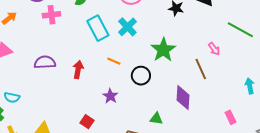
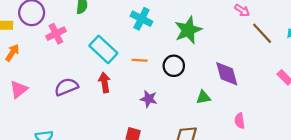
cyan rectangle: (98, 28) -> (103, 49), moved
green star: (163, 50) -> (188, 30), turned 30
brown line: (201, 69) -> (262, 33), moved
green triangle: (156, 119) -> (203, 97), moved

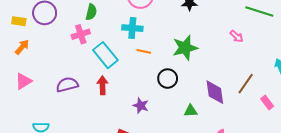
cyan cross: (142, 19) -> (132, 28), moved, turned -30
brown line: (262, 33) -> (246, 84), moved, turned 70
pink cross: (56, 34) -> (81, 34), moved
orange line: (140, 60) -> (144, 51), moved

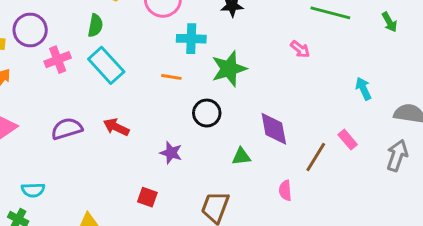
cyan cross: (132, 28) -> (191, 39), moved
pink cross: (81, 34) -> (58, 60), moved
cyan rectangle: (105, 55) -> (106, 65), moved
brown line: (246, 84) -> (316, 157), moved
red arrow: (102, 85) -> (116, 127), turned -60

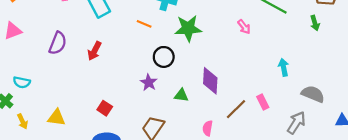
red arrow: (116, 127) -> (94, 51), turned -102
purple semicircle: (67, 129) -> (58, 43), turned 115
purple star: (171, 153) -> (149, 83), moved

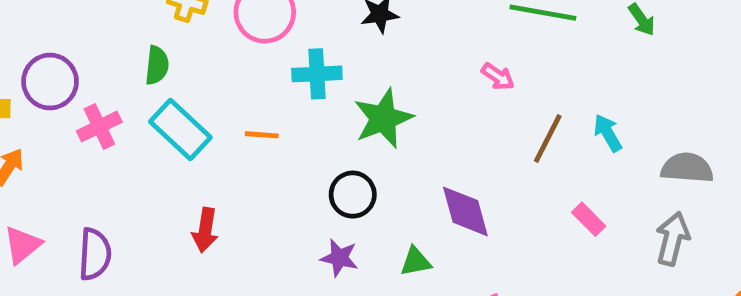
orange line: (144, 24) -> (262, 135), moved
purple semicircle: (58, 43) -> (95, 254), moved
brown line: (236, 109) -> (548, 139), moved

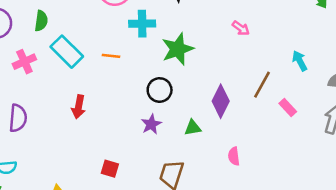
green semicircle: (157, 65) -> (41, 21), moved
pink cross: (99, 127) -> (24, 62), moved
brown line: (548, 139) -> (262, 85), moved
purple diamond: (465, 211) -> (221, 101), turned 40
purple star: (339, 258) -> (151, 124), turned 30

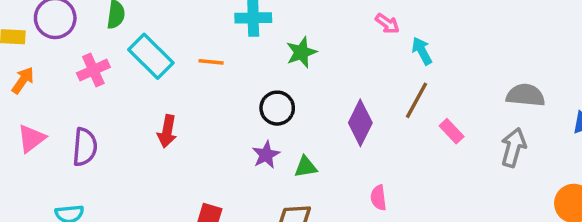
green star: (178, 49) -> (301, 52), size x0.7
cyan arrow: (300, 61) -> (422, 51), moved
green triangle: (193, 128) -> (306, 167), moved

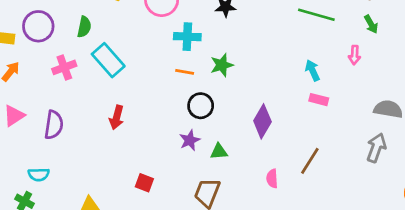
pink arrow: (387, 24) -> (354, 55), moved, turned 54
orange line: (211, 62) -> (185, 72), moved
brown line: (416, 100) -> (310, 161), moved
pink rectangle: (452, 131) -> (319, 100), moved, turned -36

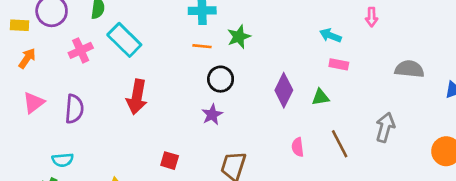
cyan arrow: (313, 70) -> (330, 35), turned -40
red arrow: (117, 117) -> (137, 97), size x1.4
gray arrow: (376, 148) -> (385, 127), moved
green triangle: (219, 152) -> (320, 97), moved
brown line: (310, 161) -> (340, 144), moved, turned -56

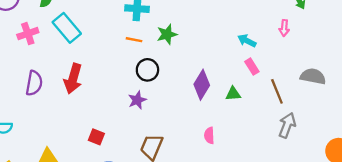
pink rectangle: (339, 64) -> (252, 67), turned 42
purple semicircle: (74, 109) -> (34, 83), moved
brown line: (340, 144) -> (277, 91), moved

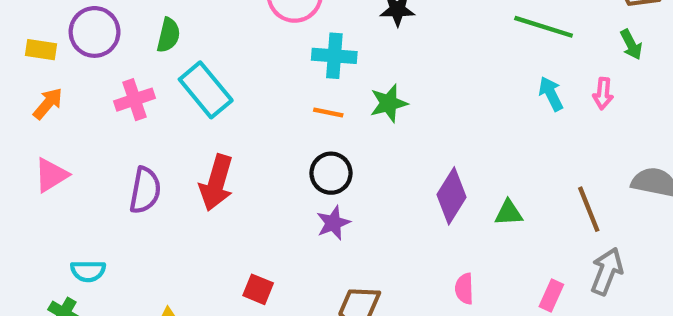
cyan arrow: (247, 41) -> (551, 94), moved, turned 36
pink rectangle: (252, 67) -> (551, 296), moved, turned 56
black circle: (147, 70) -> (331, 173), moved

